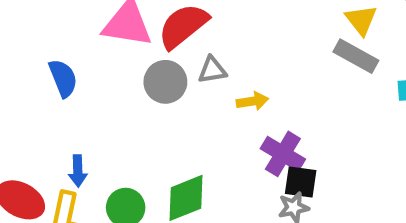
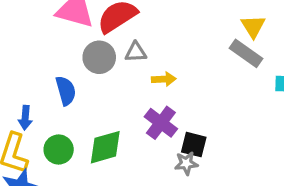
blue semicircle: (63, 78) -> (66, 91), moved
purple cross: (283, 154) -> (161, 123), moved

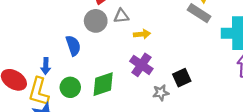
black square: (194, 145) -> (182, 78), moved, turned -36

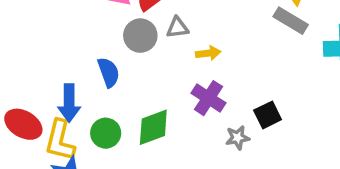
blue arrow: (46, 66) -> (69, 103), size x1.5

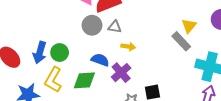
blue semicircle: (109, 72) -> (100, 60), moved, turned -66
green circle: (106, 133) -> (60, 53), moved
yellow L-shape: (60, 140) -> (53, 80), moved

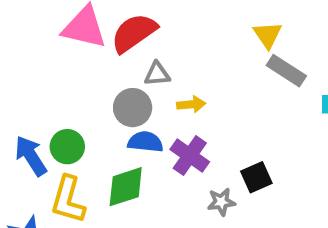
gray circle: (92, 25) -> (133, 108), moved
yellow triangle: (189, 26) -> (268, 35), moved
blue arrow: (40, 53) -> (31, 156), turned 145

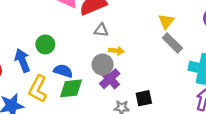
gray circle: (133, 108) -> (103, 65), moved
blue semicircle: (145, 142) -> (63, 71), moved
green circle: (67, 147) -> (45, 44), moved

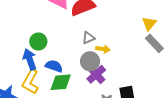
gray triangle: (101, 30) -> (88, 38), moved, turned -32
blue arrow: (22, 61) -> (30, 59), moved

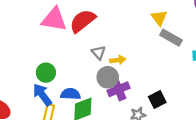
gray triangle: (88, 38) -> (98, 53), turned -32
purple cross: (96, 74) -> (118, 89), turned 36

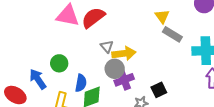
yellow arrow: (118, 60) -> (124, 53), size x1.6
blue semicircle: (70, 94) -> (81, 83), turned 96
blue arrow: (42, 95) -> (38, 79), moved

